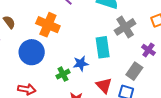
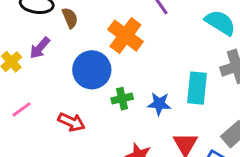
green cross: (63, 74) -> (122, 99), moved

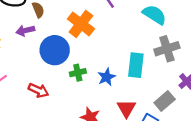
purple arrow: (40, 48) -> (25, 31), moved, turned 36
blue star: (159, 104) -> (107, 77), turned -30

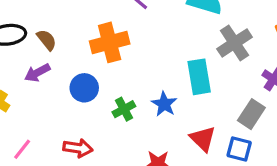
orange cross: (81, 24) -> (110, 42), turned -36
blue circle: (55, 50) -> (84, 88), size x0.7

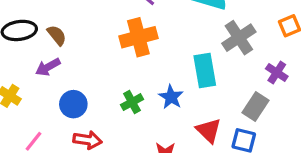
orange cross: (110, 42) -> (138, 37), moved
blue circle: (84, 88) -> (73, 104), moved

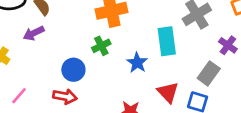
green cross: (132, 102) -> (101, 46), moved
blue circle: (73, 104) -> (73, 70), moved

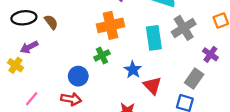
purple arrow: (34, 33) -> (29, 47), moved
cyan rectangle: (167, 41) -> (154, 38), moved
red triangle: (168, 92) -> (152, 85), moved

